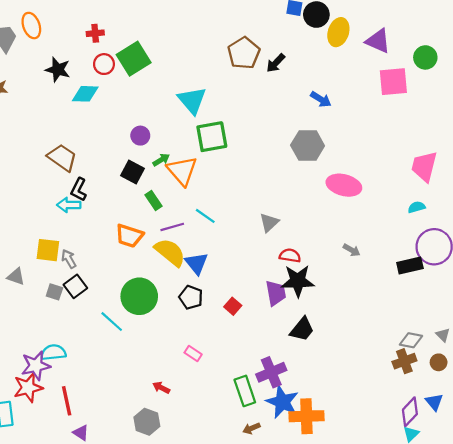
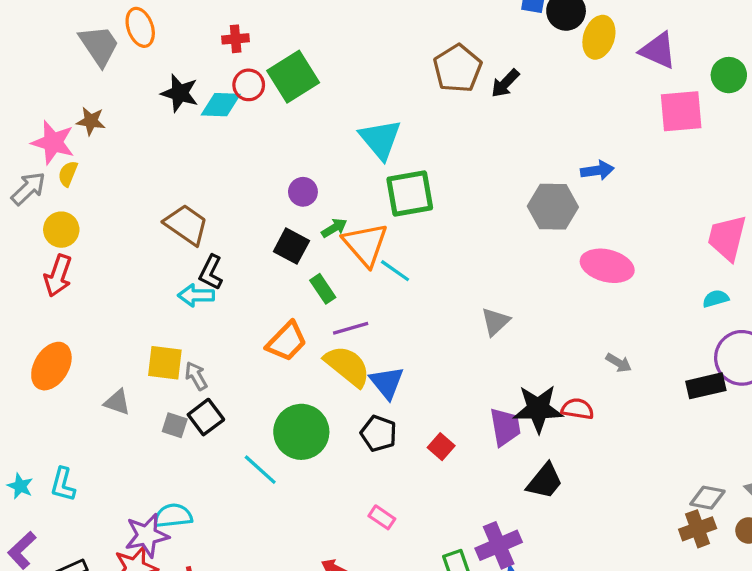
cyan diamond: (85, 94) -> (221, 105), moved
blue arrow: (321, 99) -> (597, 170), moved, turned -40
cyan line: (205, 216) -> (395, 271), moved
orange trapezoid: (129, 236) -> (287, 341), turned -64
red semicircle: (290, 256) -> (578, 409), moved

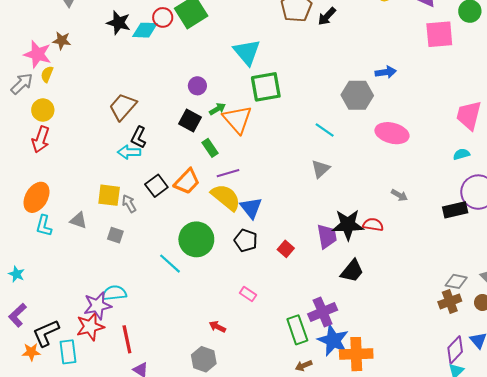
brown trapezoid: (186, 225) -> (123, 107), turned -84
cyan line: (395, 271) -> (325, 130), moved
black square: (206, 417) -> (156, 186), moved
cyan L-shape: (63, 484) -> (44, 226), moved

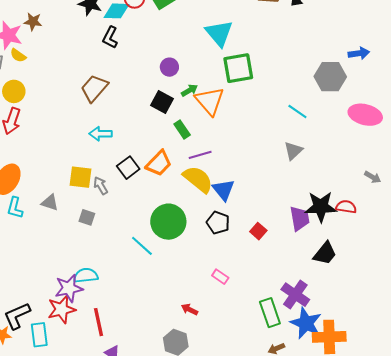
yellow semicircle: (47, 74) -> (18, 55), turned -77
black L-shape: (139, 137) -> (110, 37), moved
purple cross: (323, 312) -> (295, 295), turned -32

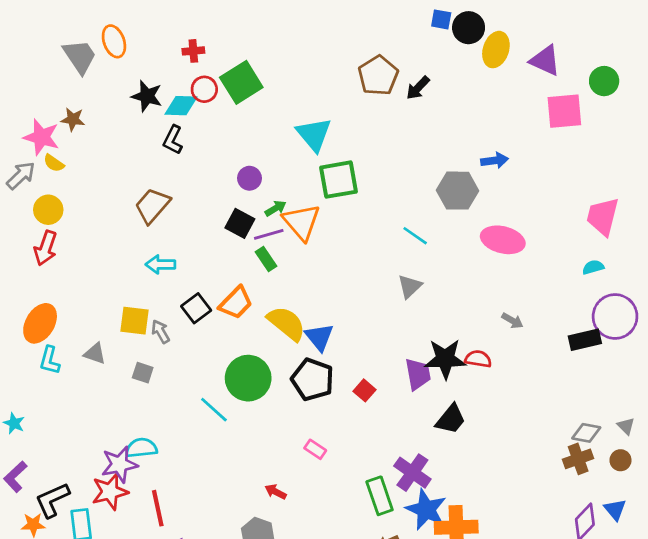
purple line: (200, 155) -> (269, 234), moved
black pentagon: (218, 223) -> (312, 379), size x1.4

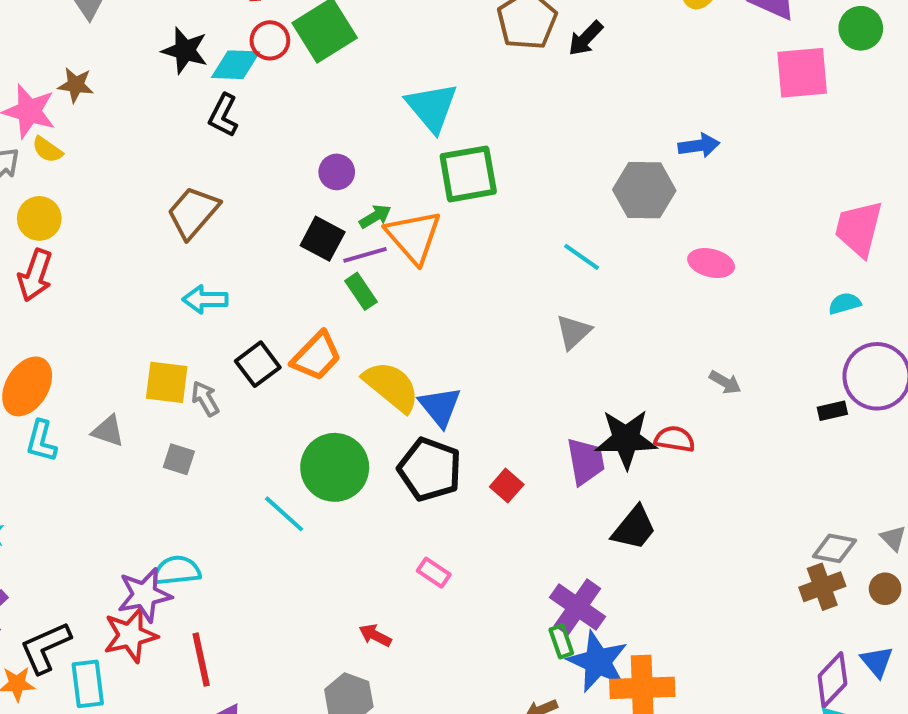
pink ellipse: (503, 240) -> (711, 263), size x0.7
black rectangle: (585, 340) -> (832, 411), size x0.6
green rectangle: (380, 496) -> (561, 641), moved, size x0.6

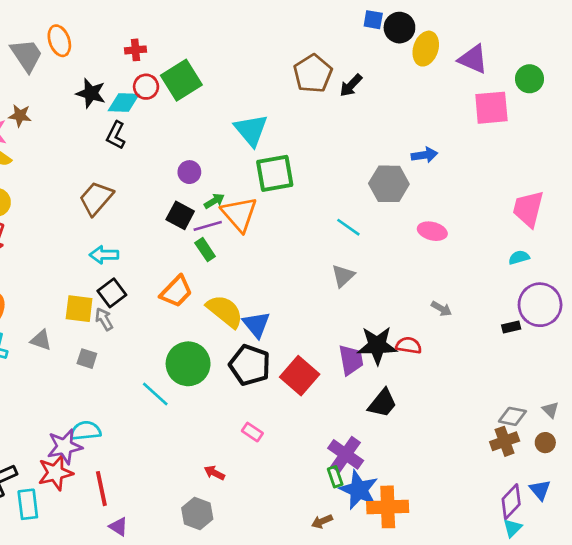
black square: (258, 364) -> (112, 293), moved
red square: (507, 486) -> (300, 376), size x1.8

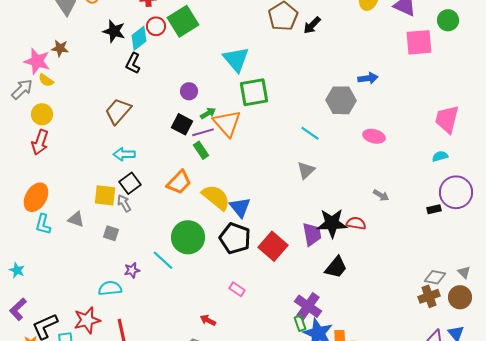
cyan diamond: (124, 102) -> (139, 38), turned -40
brown circle: (545, 443) -> (460, 297), size x1.5
purple star: (65, 447) -> (132, 270), moved, size x0.6

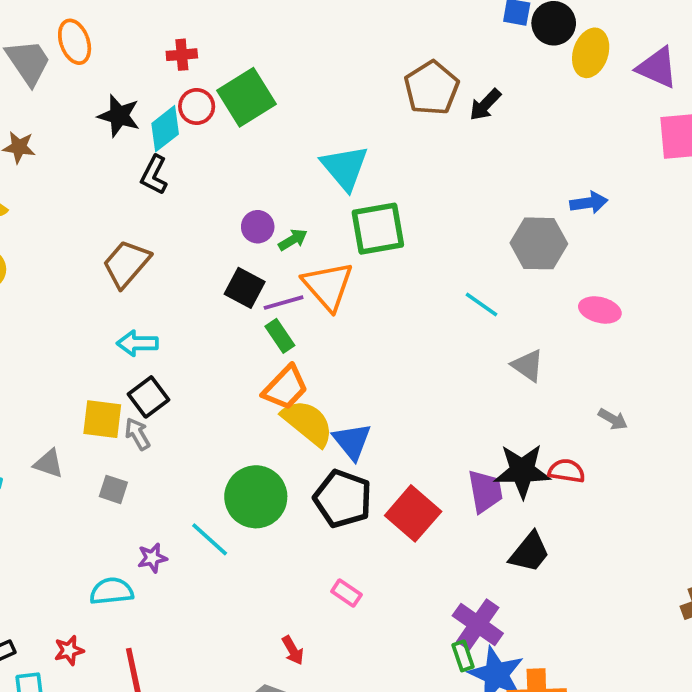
green arrow: (208, 113) -> (293, 240), moved
gray triangle: (306, 170) -> (528, 365), moved, turned -42
orange trapezoid: (179, 182) -> (285, 388), moved
red star: (87, 320) -> (69, 650), size x0.6
red arrow: (208, 320) -> (293, 650), turned -147

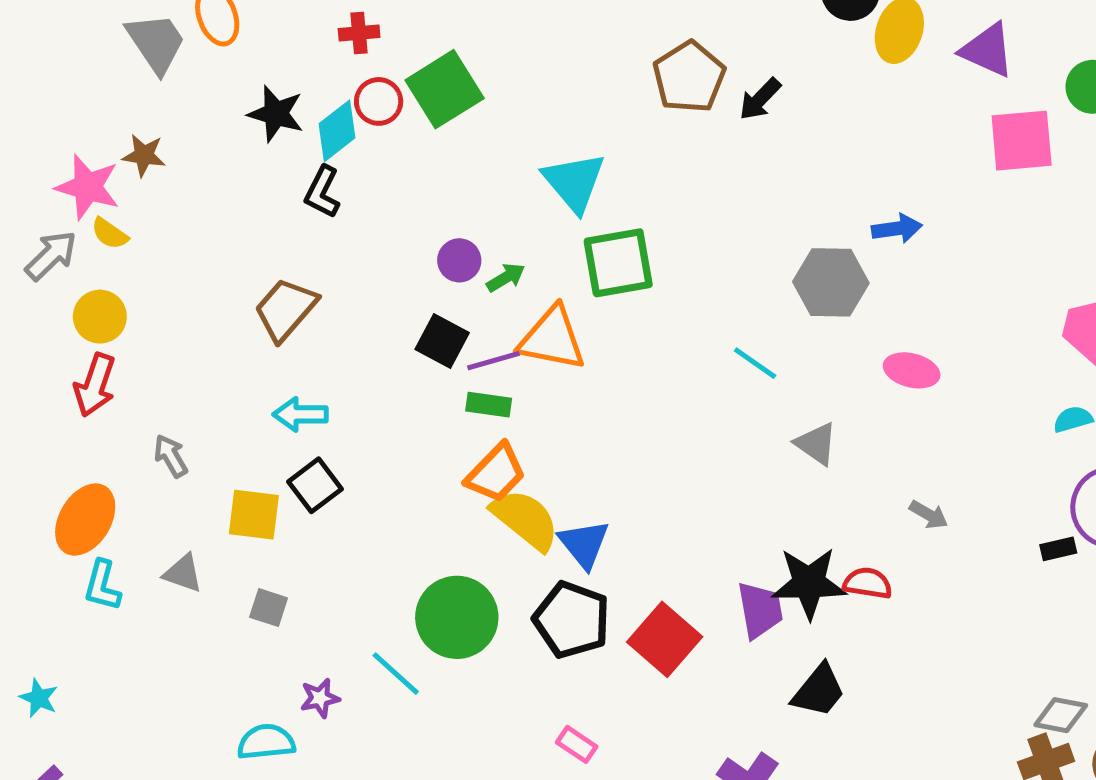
orange triangle: (328, 286) -> (552, 339), turned -38
green rectangle: (280, 336) -> (489, 405), turned -48
gray arrow: (137, 434) -> (171, 456), moved

